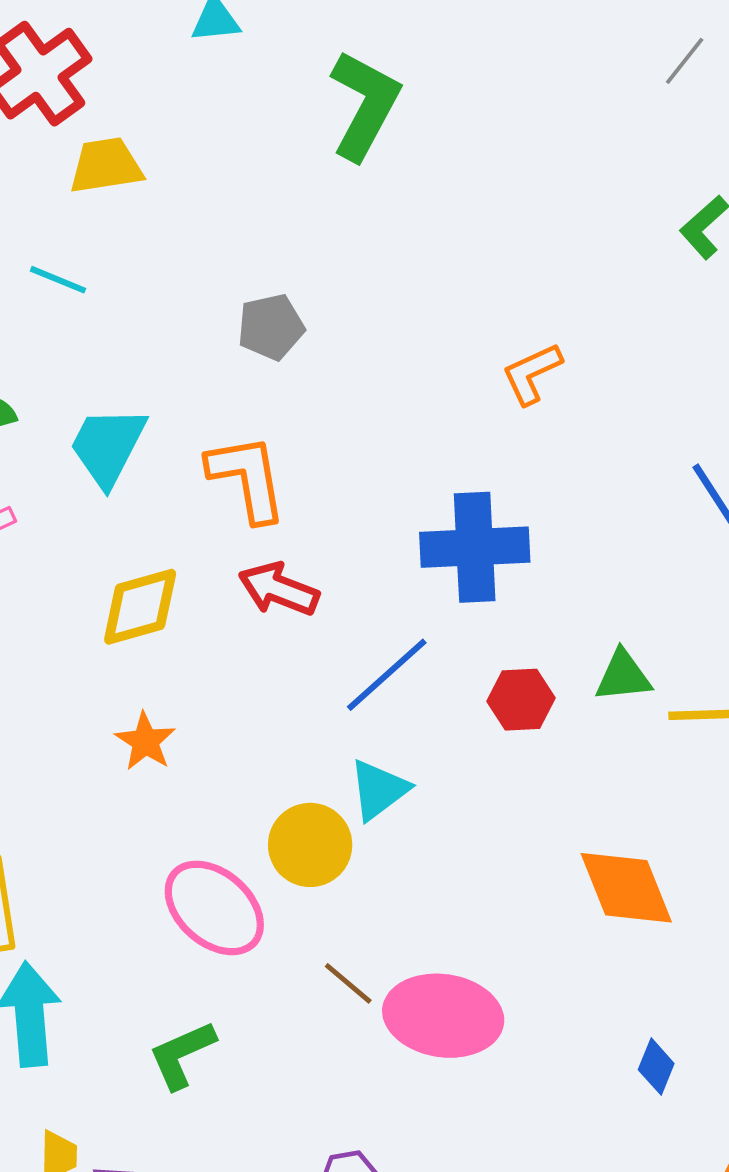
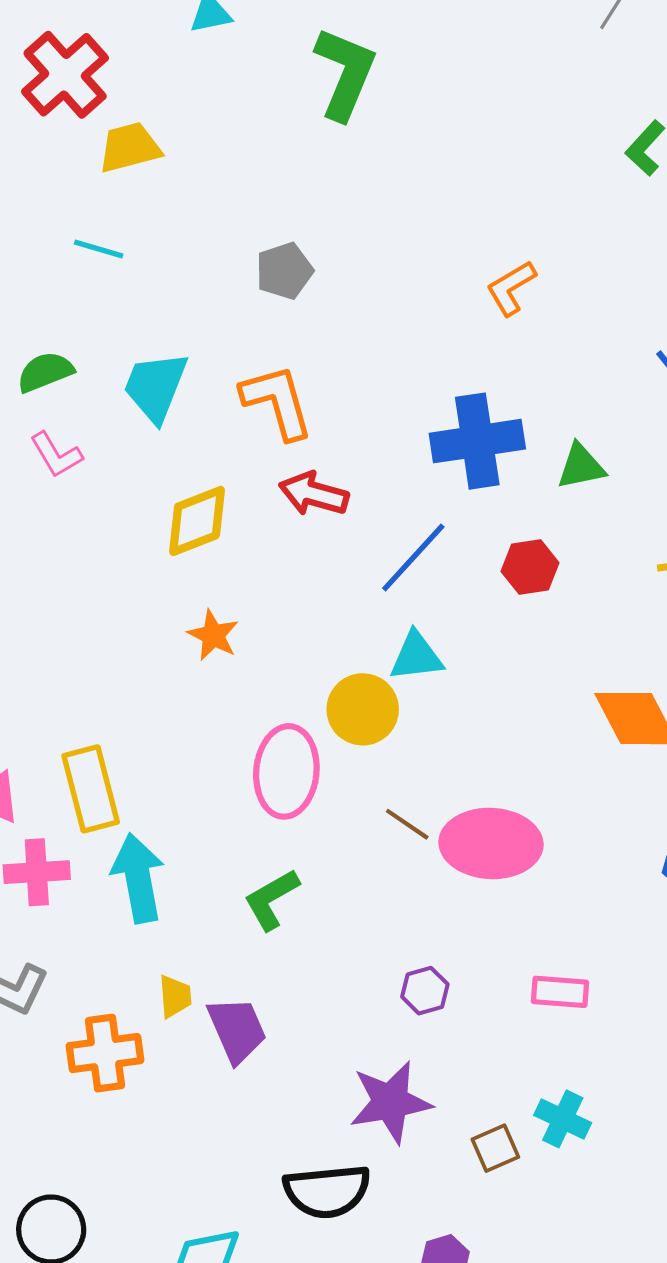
green triangle: (623, 676) -> (581, 466), moved
cyan triangle: (379, 790) -> (416, 656), turned 36
pink ellipse: (214, 908) -> (286, 771), turned 60

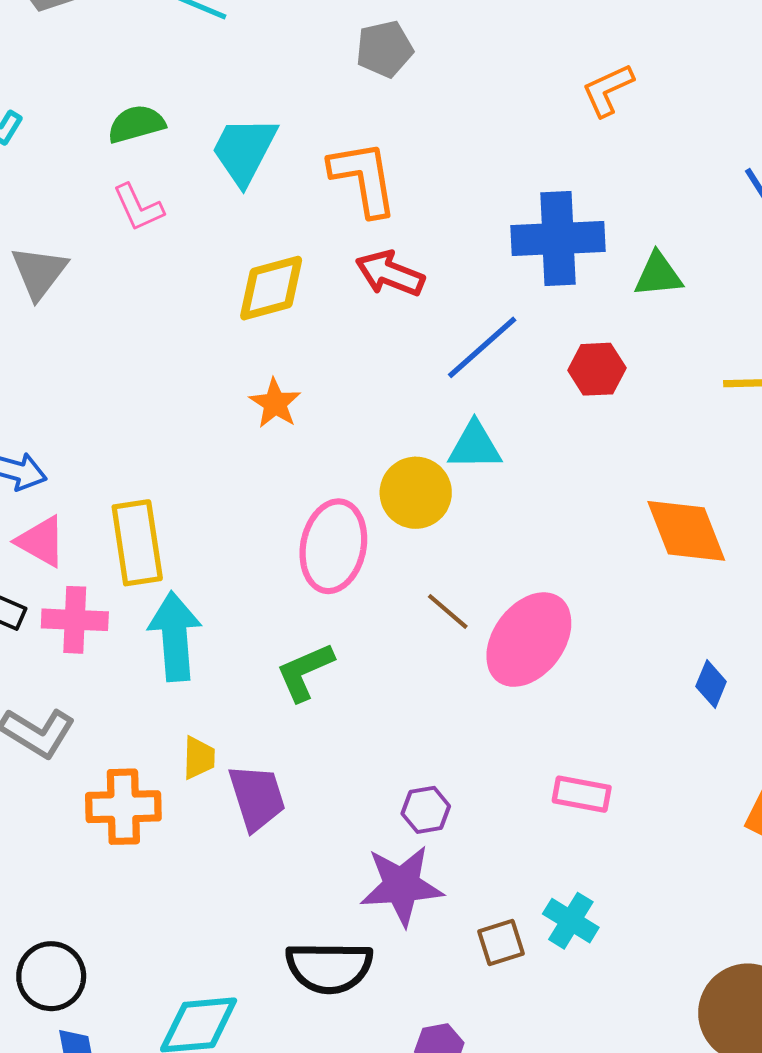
pink ellipse: (491, 843) -> (529, 640), turned -62
purple hexagon: (425, 991) -> (426, 810), moved

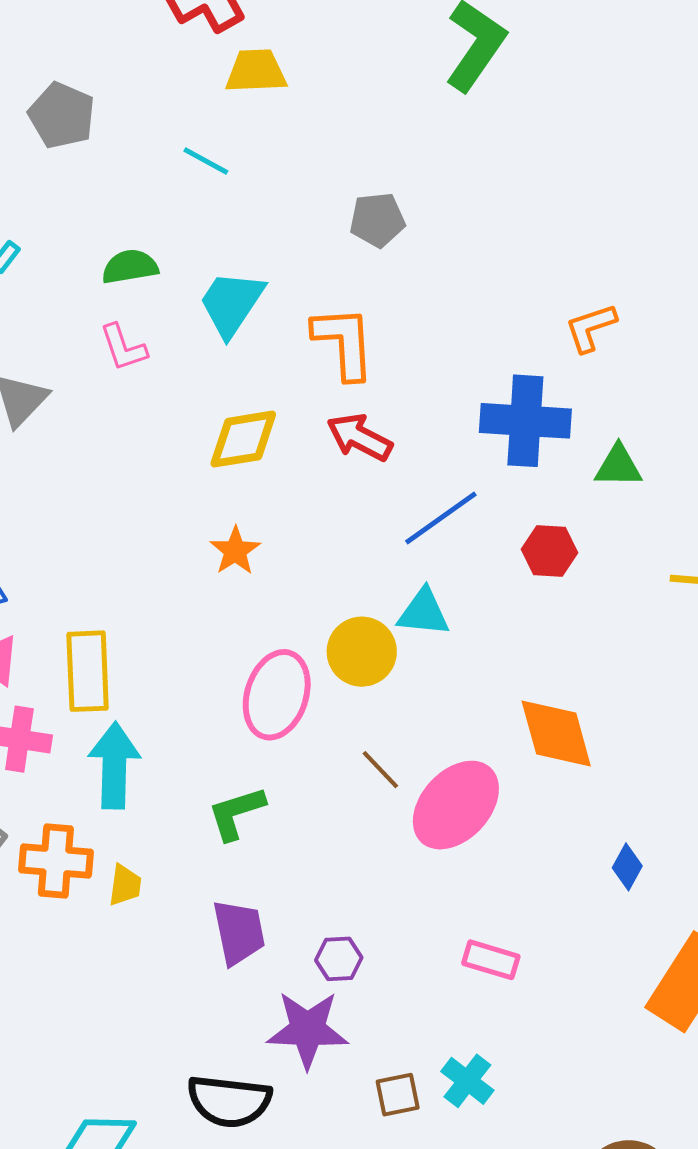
orange L-shape: (608, 90) -> (591, 328), moved
orange diamond: (686, 531) -> (556, 734), moved
purple trapezoid: (257, 797) -> (239, 932), moved
orange cross: (123, 807) -> (56, 861), moved

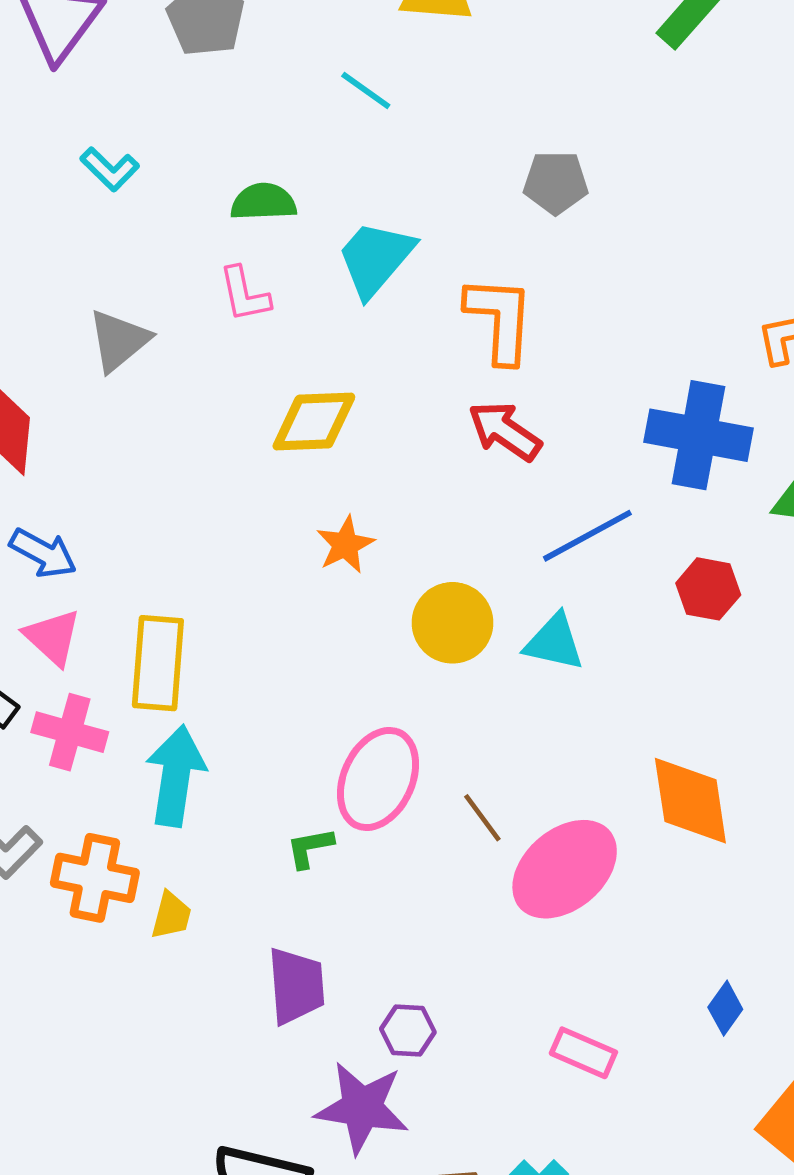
yellow diamond: (243, 439) -> (314, 422), moved
yellow circle: (362, 652) -> (452, 623), moved
pink ellipse: (277, 695) -> (378, 779), moved
green L-shape: (236, 813) -> (310, 848), size x0.7
blue diamond: (627, 867) -> (725, 1008), moved

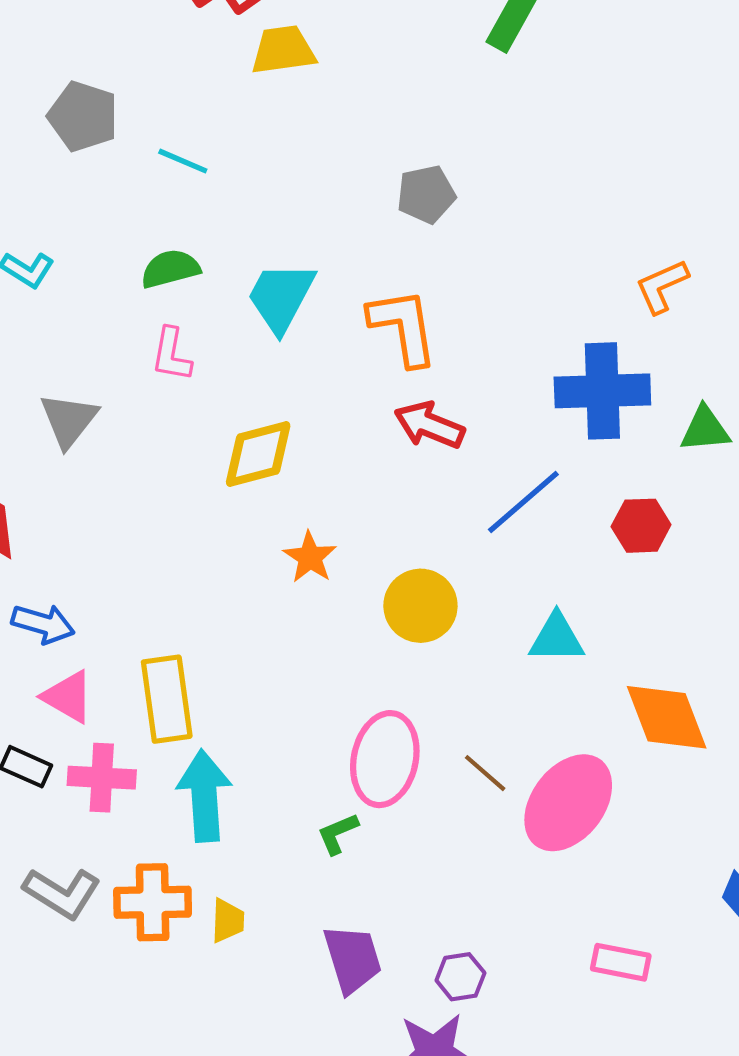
cyan line: (366, 91) -> (183, 161), moved
pink L-shape: (244, 294) -> (171, 355), turned 34
cyan triangle: (554, 642) -> (557, 638), moved

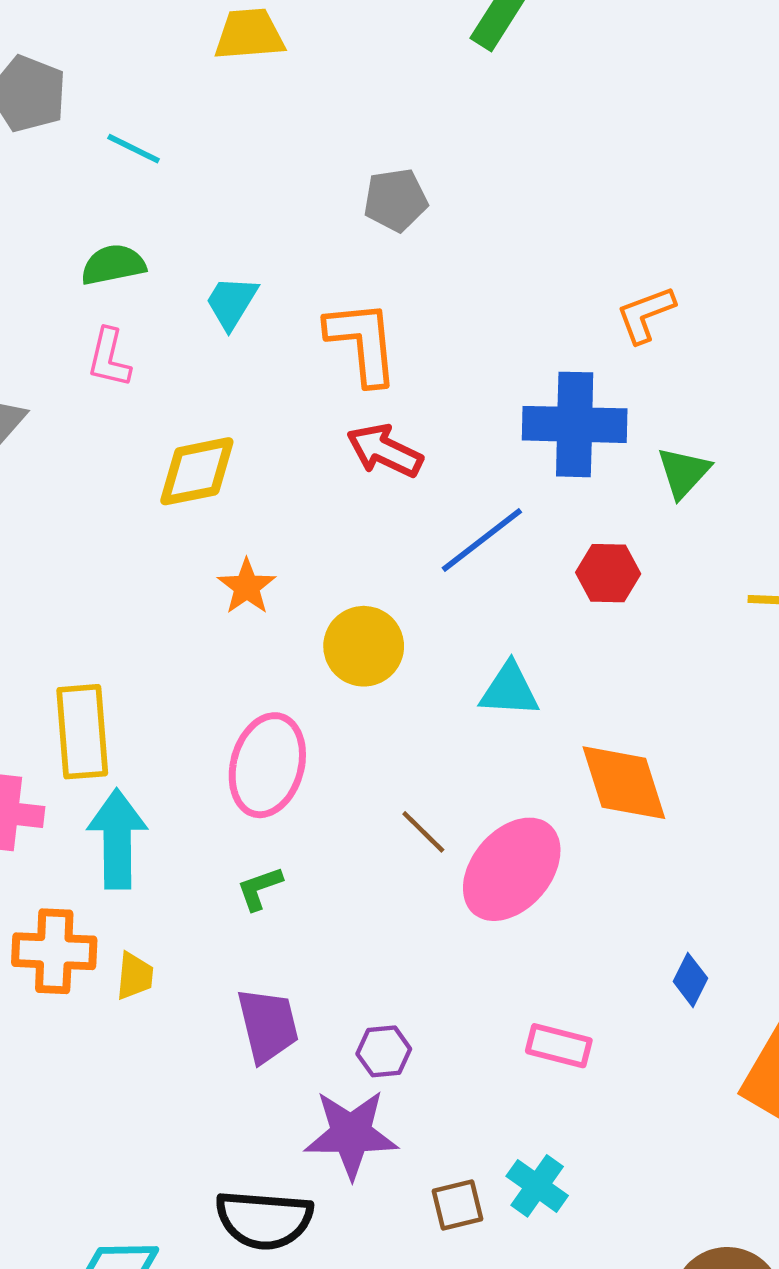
cyan trapezoid: (281, 297) -> (231, 302), size x0.7
green triangle: (705, 429) -> (684, 472), turned -46
pink ellipse: (385, 759) -> (267, 765), moved

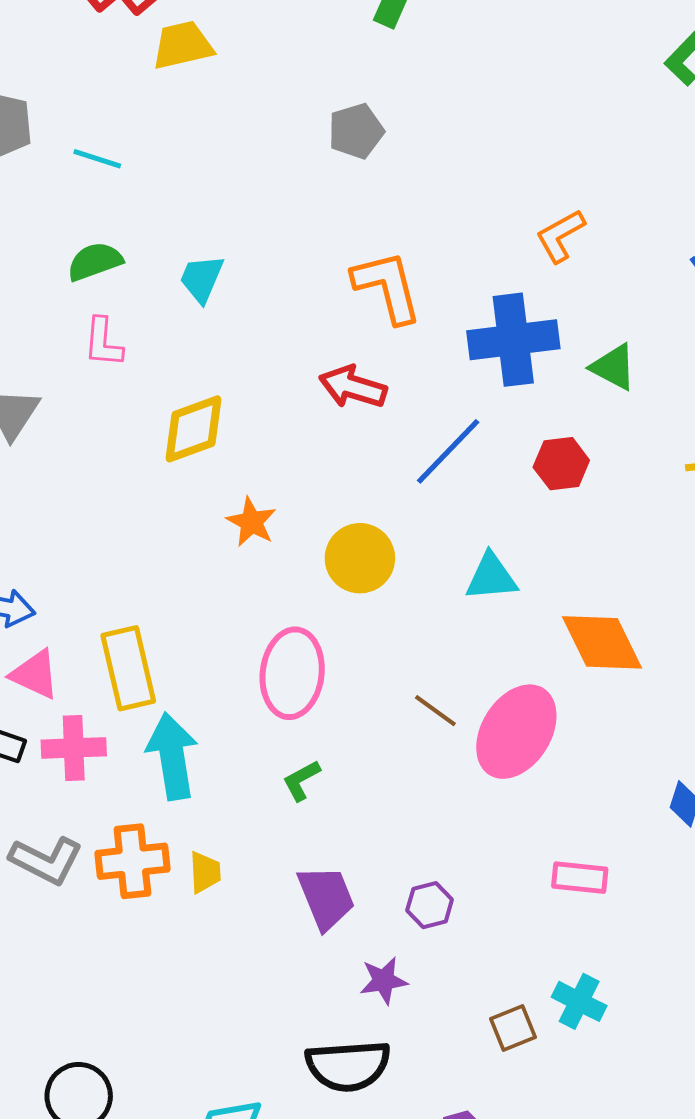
gray pentagon: (396, 200) -> (356, 131), moved
orange L-shape: (362, 342) -> (387, 287), moved
green triangle: (684, 472) -> (613, 367), turned -36
purple star: (351, 1134) -> (384, 981), moved, size x0.6

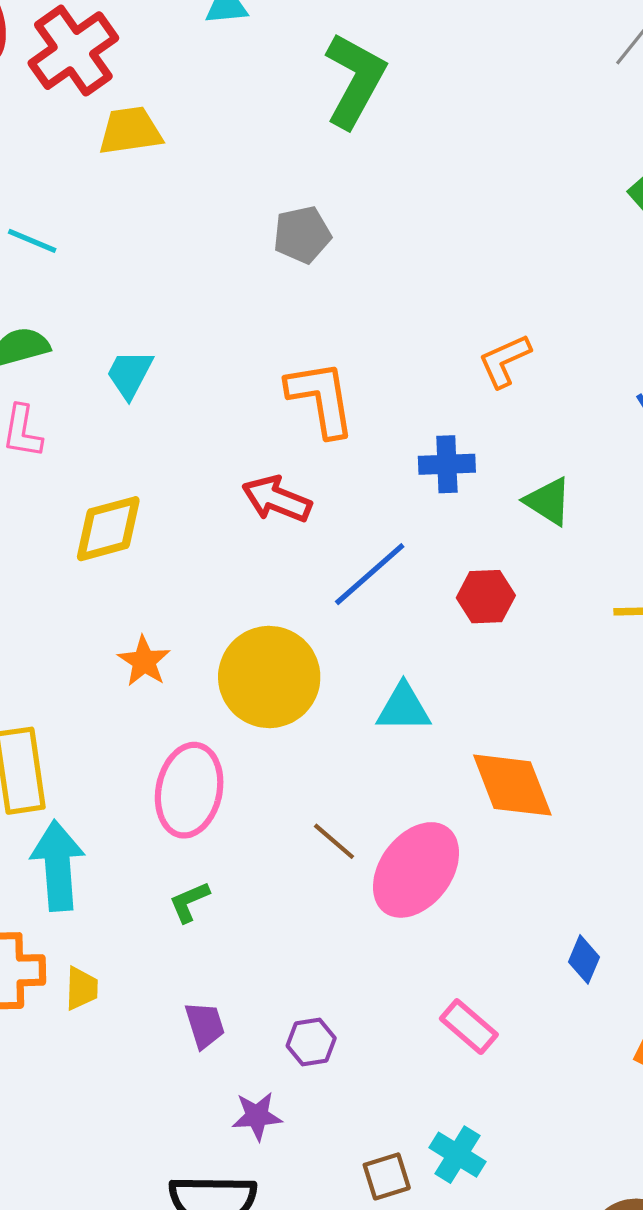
blue cross: (513, 340) -> (447, 464), size x0.6
orange star: (251, 522) -> (144, 661), moved
yellow circle: (360, 558) -> (269, 677), size x1.4
pink rectangle: (580, 878) -> (469, 1027), turned 30
purple trapezoid: (326, 898) -> (205, 1025), size x0.7

